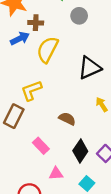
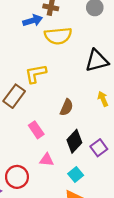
yellow semicircle: (48, 50) -> (58, 36), turned -132
brown semicircle: (67, 119) -> (67, 107), turned 77

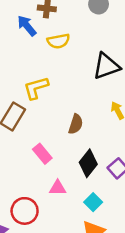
blue arrow: (33, 20) -> (27, 26), turned -108
yellow semicircle: (58, 36) -> (58, 41), size x0.7

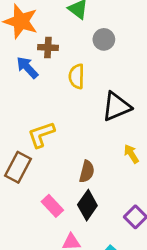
yellow semicircle: (58, 41) -> (77, 76), moved, turned 105
black diamond: (88, 163) -> (87, 205), moved

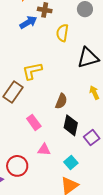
blue arrow: (27, 68) -> (28, 22), turned 96
black diamond: (87, 205) -> (71, 125), moved, turned -30

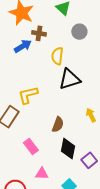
black triangle: (88, 58) -> (70, 79), moved

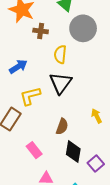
gray circle: (79, 32) -> (83, 28), size x1.6
blue arrow: (23, 46) -> (18, 67), moved
black triangle: (70, 79) -> (61, 83), moved, turned -35

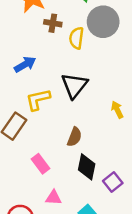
yellow semicircle: (60, 54) -> (76, 38), moved
yellow arrow: (97, 116) -> (117, 110), moved

